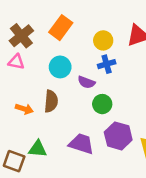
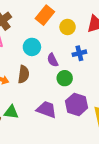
orange rectangle: (61, 28) -> (45, 15), moved
blue cross: (107, 64) -> (79, 53), moved
purple semicircle: (86, 82) -> (53, 60), turned 40

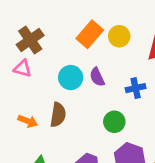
yellow circle: (68, 27) -> (119, 36), moved
purple semicircle: (53, 60) -> (97, 77), moved

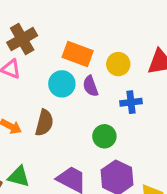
orange rectangle: (90, 34) -> (78, 54), moved, turned 64
yellow circle: (119, 36) -> (118, 64), moved

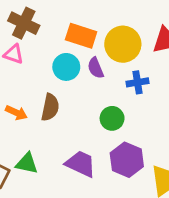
brown cross: (22, 39) -> (24, 23), turned -32
yellow circle: (118, 64) -> (123, 44), size x1.5

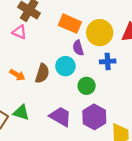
cyan circle: (66, 67) -> (65, 66), moved

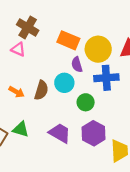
blue cross: (108, 61) -> (106, 78), size x1.5

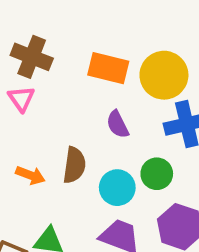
pink triangle: (18, 49) -> (21, 99), turned 40
purple semicircle: (77, 65) -> (118, 124), moved
cyan circle: (64, 83) -> (117, 188), moved

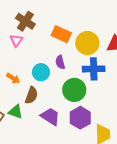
brown semicircle: (74, 165) -> (31, 95), moved
green circle: (157, 174) -> (74, 90), size x1.5
cyan circle: (117, 188) -> (41, 72), moved

